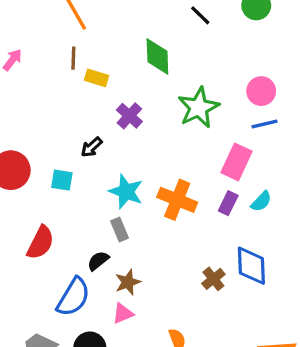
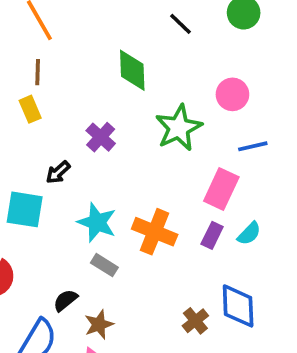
yellow rectangle: (96, 78) -> (30, 109), moved, turned 50
pink circle: (261, 91) -> (232, 94), moved
cyan square: (62, 180) -> (25, 209), size x1.5
gray rectangle: (120, 229) -> (104, 265), moved, turned -35

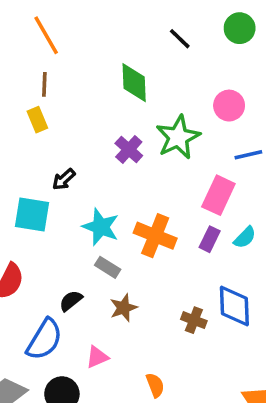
purple cross: (101, 137) -> (129, 149), moved
brown cross: (195, 321) -> (194, 320), turned -30
brown star: (99, 324) -> (124, 308), moved

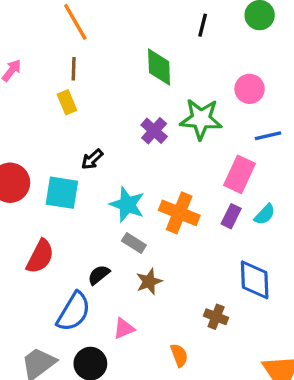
black line: (180, 39) -> (203, 25), turned 60
green star: (178, 137) -> (201, 119), turned 30
brown cross: (194, 320) -> (216, 317), moved

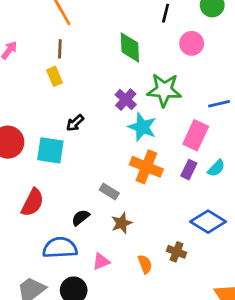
pink circle: (250, 89) -> (192, 43), moved
cyan star: (127, 204) -> (142, 127), moved
blue diamond: (255, 280) -> (208, 222), turned -56
blue semicircle: (74, 312) -> (60, 248), turned -124
orange semicircle: (179, 355) -> (145, 264), moved

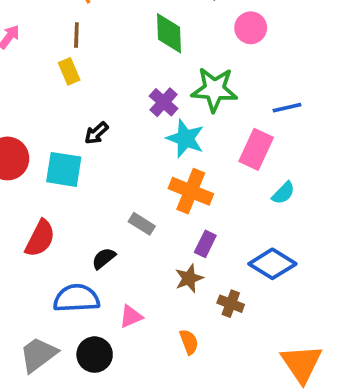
purple rectangle: (189, 170) -> (205, 244), moved
brown star: (122, 223) -> (189, 278), moved
orange semicircle: (145, 264) -> (189, 342), moved

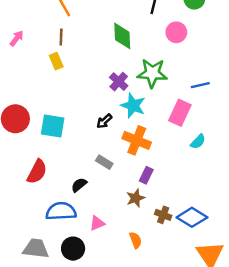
black arrow: (96, 133) -> (104, 121), moved
blue diamond: (272, 264) -> (192, 217), moved
gray trapezoid: (38, 355) -> (36, 249), turned 44

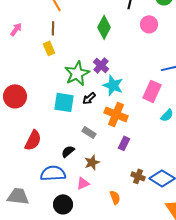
green diamond: (122, 36) -> (104, 27), turned 30
green star: (152, 73) -> (77, 73), moved, turned -30
cyan square: (53, 126) -> (64, 102), moved
brown star: (135, 198) -> (92, 162), moved
gray trapezoid: (36, 249) -> (18, 196), moved

